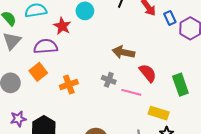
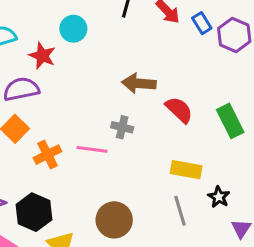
orange cross: (69, 85) -> (47, 155), moved
pink line: (131, 92) -> (92, 149), moved
yellow rectangle: (159, 113) -> (186, 170), moved

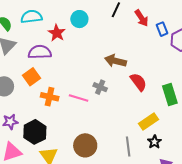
orange cross: (47, 155) -> (50, 97), turned 30
yellow rectangle: (186, 170) -> (148, 122), moved, turned -54

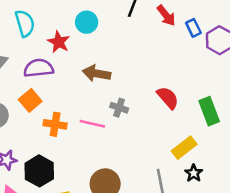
cyan semicircle: (31, 17) -> (25, 23), turned 85
brown arrow: (115, 61) -> (97, 73), moved

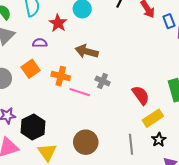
purple semicircle: (39, 68) -> (40, 43), size x0.6
red semicircle: (168, 98) -> (141, 95), moved
orange cross: (55, 124) -> (61, 76), moved

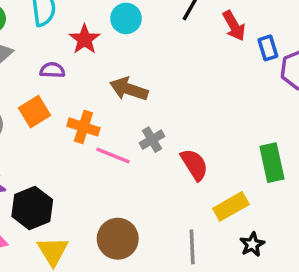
gray cross: (103, 81) -> (152, 140), turned 32
red semicircle: (141, 95) -> (194, 165), moved
black star: (159, 140) -> (252, 244), moved

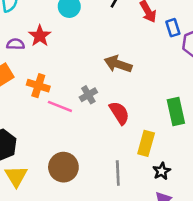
red star: (85, 39) -> (40, 36), moved
brown arrow: (129, 89) -> (118, 64), moved
yellow rectangle: (231, 206) -> (146, 143), turned -45

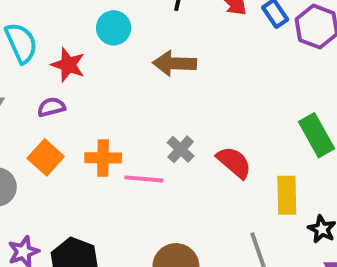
red star: (40, 36) -> (68, 65), moved
brown arrow: (118, 64) -> (175, 63), moved

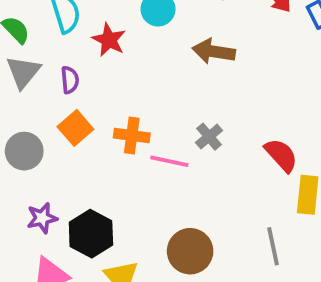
purple semicircle: (51, 107) -> (70, 80), moved, turned 92
red semicircle: (234, 162) -> (281, 155), moved

